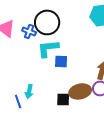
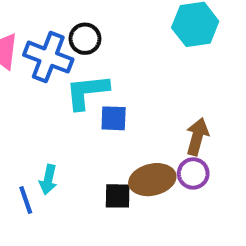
black circle: (47, 22) -> (85, 39), size x0.6
blue cross: (29, 31) -> (48, 57), size x1.6

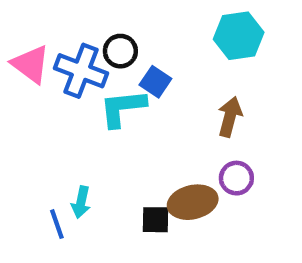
blue square: (114, 118) -> (155, 82), moved, turned 32
brown arrow: (197, 137) -> (230, 117), moved
purple circle: (193, 173) -> (236, 178), moved

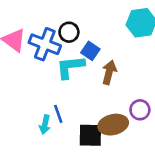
brown arrow: (230, 117) -> (109, 72), moved
black square: (155, 220) -> (90, 135), size x1.4
blue line: (57, 224) -> (58, 114), moved

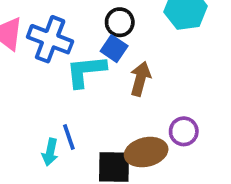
black circle: (69, 32) -> (120, 22), moved

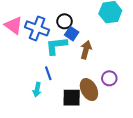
black circle: (120, 22) -> (65, 21), moved
blue line: (69, 137) -> (48, 73), moved
brown ellipse: (146, 152) -> (89, 90), turned 75

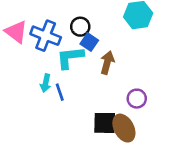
cyan arrow: (37, 90) -> (46, 83), moved
brown ellipse: (89, 90) -> (124, 128), moved
black square: (72, 98) -> (105, 123), moved

